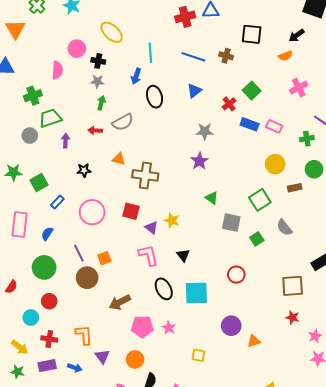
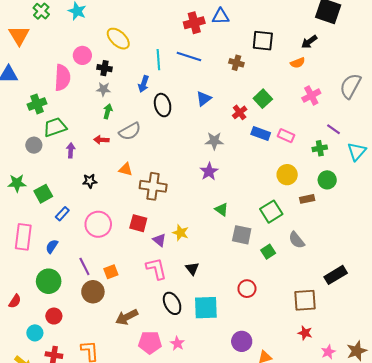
blue line: (193, 57) -> (189, 56), moved
pink semicircle: (57, 70) -> (62, 78), size x1.4

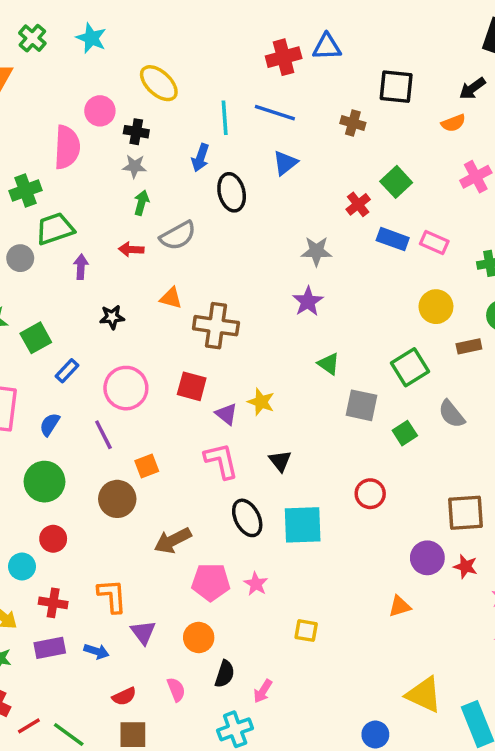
blue triangle: (204, 99) -> (285, 163), moved
purple line: (84, 266) -> (103, 435), moved
purple circle: (242, 341) -> (427, 558), moved

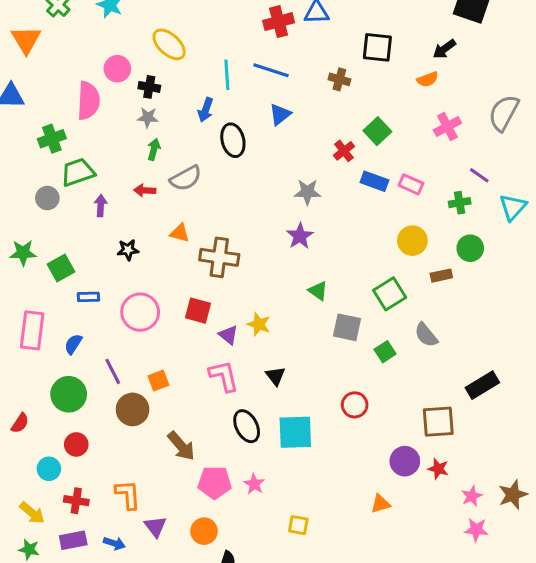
blue rectangle: (67, 371) -> (88, 297), turned 45
purple line: (103, 435) -> (113, 371), moved
brown arrow: (173, 540) -> (181, 446), turned -104

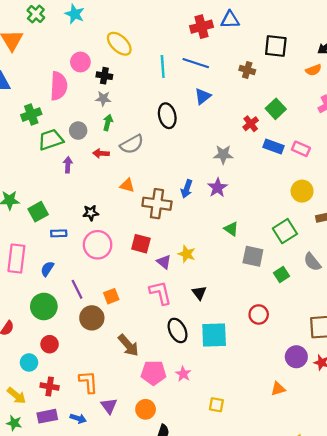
blue arrow: (206, 110) -> (187, 189), moved
gray circle: (47, 198) -> (78, 131), moved
black star: (128, 250) -> (91, 213), moved

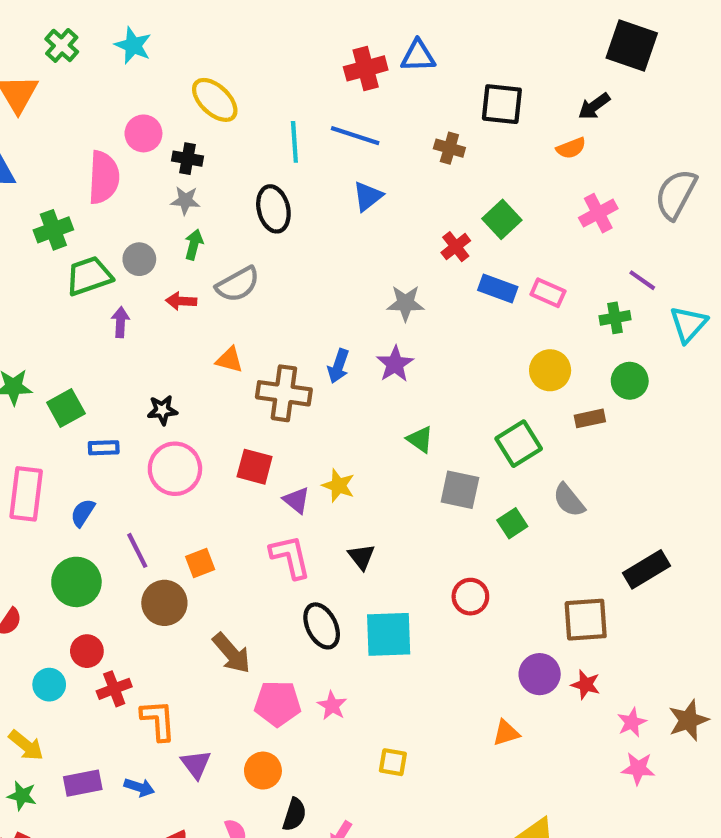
black ellipse: (167, 116) -> (273, 209), moved
red cross: (50, 386) -> (114, 689), moved, turned -30

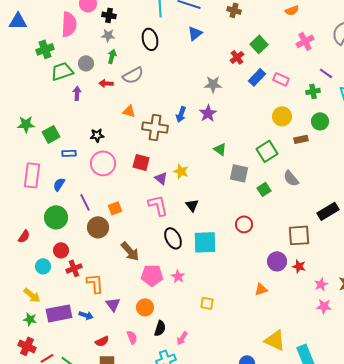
blue rectangle: (498, 289) -> (257, 77), turned -66
purple rectangle: (83, 783) -> (59, 313), size x1.4

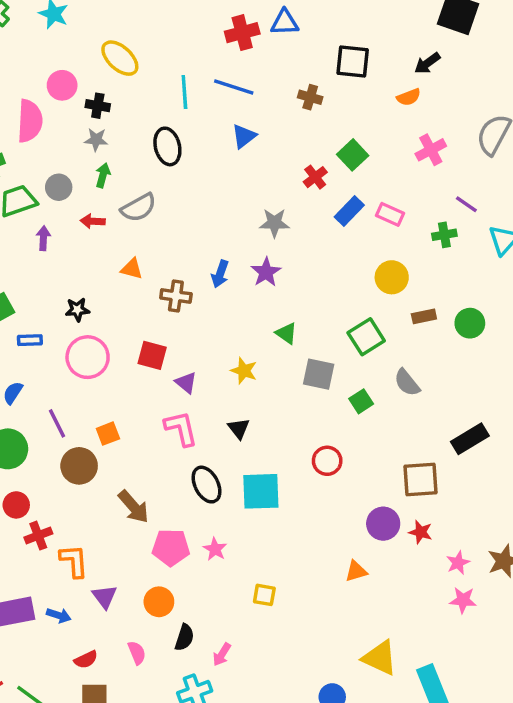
green circle: (320, 121) -> (470, 323), moved
brown cross: (155, 127) -> (176, 296), size x0.7
yellow star: (181, 171) -> (244, 371), moved

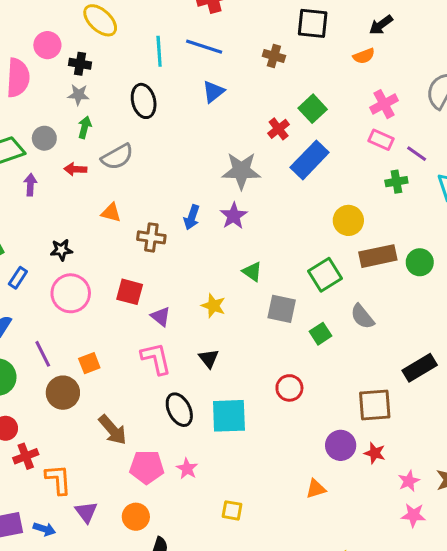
blue rectangle: (349, 211) -> (310, 160), size x1.4
pink rectangle: (390, 214) -> (381, 140), moved
gray star: (274, 223) -> (241, 171), size x1.4
brown rectangle: (424, 316) -> (378, 256), size x1.6
blue rectangle: (30, 340) -> (18, 278), turned -55

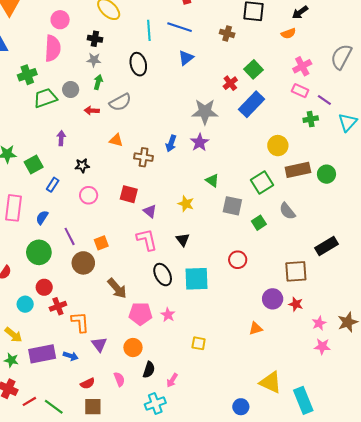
pink circle: (47, 45) -> (60, 20), moved
purple arrow: (30, 185) -> (61, 138), moved
pink circle: (71, 293) -> (89, 195), size x0.7

